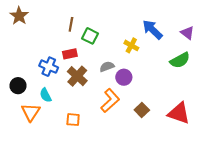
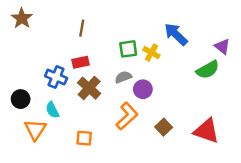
purple triangle: (187, 33) -> (222, 46), moved
green square: (90, 36) -> (128, 49), moved, turned -35

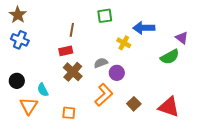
brown line: (82, 28) -> (72, 30), moved
blue arrow: (176, 34) -> (144, 28), turned -45
green square: (128, 49) -> (105, 16), moved
blue cross: (56, 77) -> (20, 40), moved

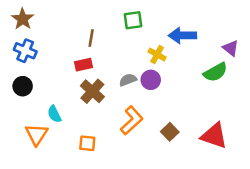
purple circle: (117, 73) -> (151, 80), moved
black circle: (17, 81) -> (23, 86), moved

